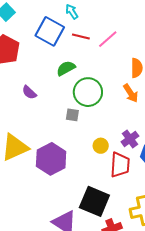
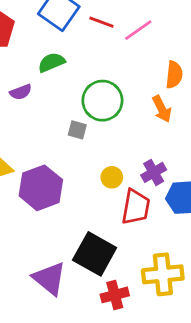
green semicircle: (66, 68) -> (51, 62), moved
purple semicircle: (29, 92) -> (21, 92), turned -70

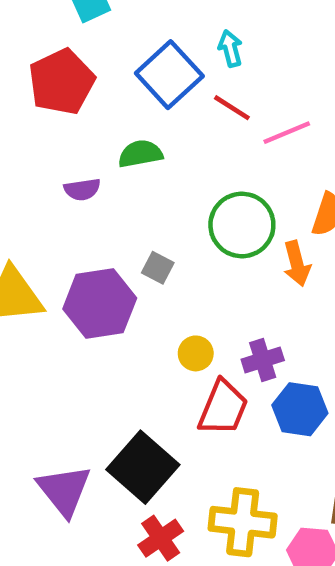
green circle: (102, 101) -> (242, 225), moved
purple hexagon: (41, 188) -> (100, 303), moved
red cross: (115, 295) -> (161, 538), turned -32

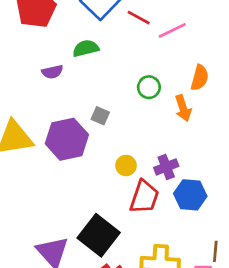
green circle: (242, 225) -> (149, 87), size x0.6

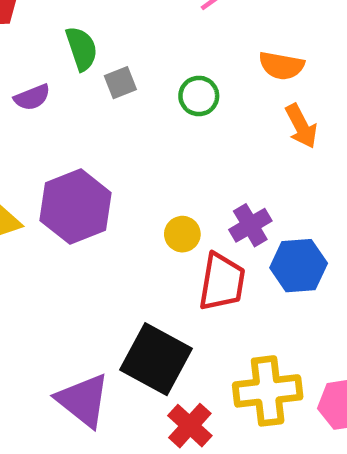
green semicircle: (86, 48) -> (82, 49), turned 95
orange semicircle: (200, 78) -> (281, 66), turned 95
orange arrow: (183, 108) -> (301, 126), moved
gray square: (100, 116) -> (120, 83), moved, turned -36

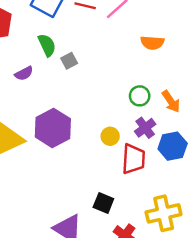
green circle: (199, 96) -> (140, 96), moved
orange arrow: (301, 126) -> (171, 101), moved
black square: (156, 359) -> (103, 203), size x0.6

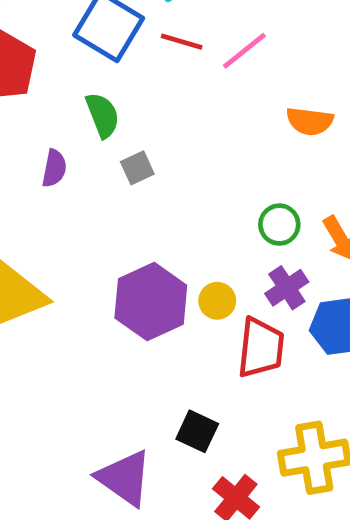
gray square: (69, 61) -> (137, 168), moved
purple semicircle: (24, 73) -> (54, 168), turned -54
purple hexagon: (53, 128) -> (151, 302), moved

